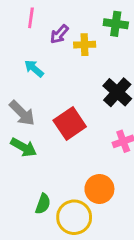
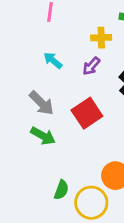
purple arrow: (59, 34) -> (91, 66), moved

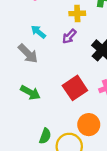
gray arrow: (41, 103) -> (28, 54), moved
red square: (87, 113) -> (75, 88), moved

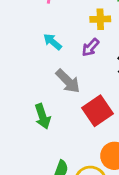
gray arrow: (28, 54) -> (68, 81), moved
green arrow: (30, 93) -> (43, 116), turned 42

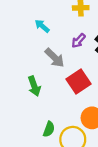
purple arrow: (90, 47) -> (78, 41), moved

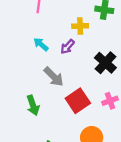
purple arrow: (78, 41) -> (67, 47), moved

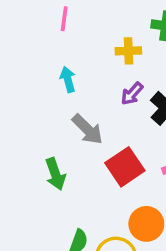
cyan arrow: (41, 44) -> (68, 79), turned 35
purple arrow: (67, 47) -> (132, 94), moved

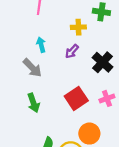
purple arrow: (132, 94) -> (72, 51), moved
gray arrow: (87, 129) -> (32, 68), moved

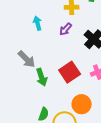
gray arrow: (32, 68) -> (27, 59), moved
green arrow: (33, 103) -> (42, 77), moved

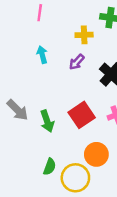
gray arrow: (27, 59) -> (18, 110), moved

